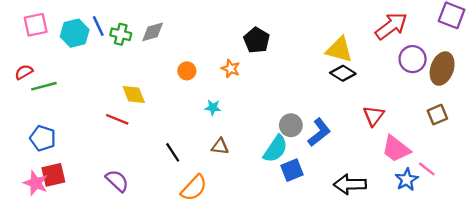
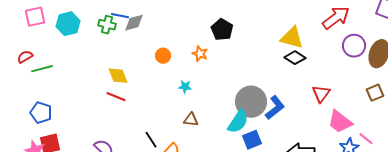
blue line: (98, 26) -> (120, 16), moved, turned -54
red line: (117, 119) -> (116, 97), moved
gray circle: (291, 125) -> (251, 102), size x1.6
black line: (173, 152) -> (151, 140), moved

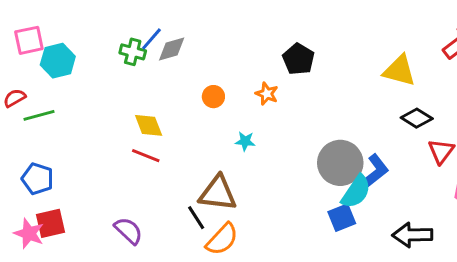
blue line: (120, 16) -> (151, 39), turned -60
cyan hexagon: (68, 24) -> (58, 61), moved
black diamond: (295, 58) -> (417, 118), moved
brown triangle: (191, 120) -> (218, 193), moved, size x1.8
cyan semicircle: (238, 122) -> (356, 192), moved

